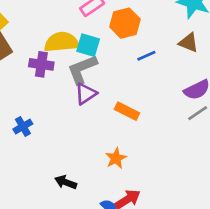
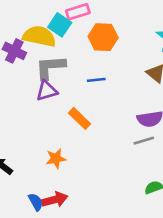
cyan square: (88, 45) -> (60, 25), moved
blue line: (146, 56) -> (96, 80), moved

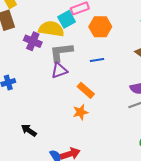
cyan square: (60, 25) -> (67, 19), turned 30
orange star: (56, 159) -> (80, 112), moved

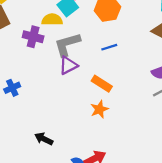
yellow semicircle: (51, 29) -> (52, 20), size x0.7

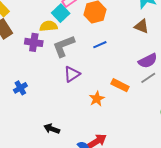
purple triangle: (68, 65) -> (72, 74), moved
orange rectangle: (102, 84) -> (120, 85), moved

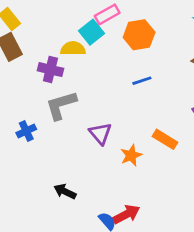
gray L-shape: (64, 46) -> (61, 105), moved
purple triangle: (72, 74) -> (100, 133), moved, turned -42

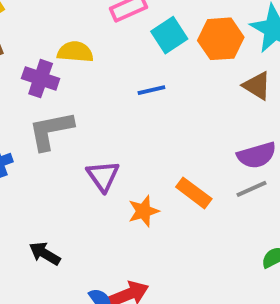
cyan square: (91, 32) -> (169, 35), moved
orange hexagon: (139, 35) -> (221, 39), moved
blue line: (142, 81) -> (151, 90), moved

